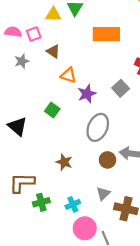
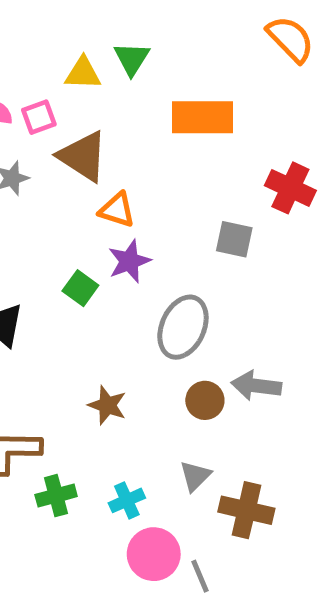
brown triangle: (53, 51) -> (83, 156), size x1.6
gray square: (121, 88) -> (234, 239), turned -35
purple star: (87, 94) -> (129, 261), moved

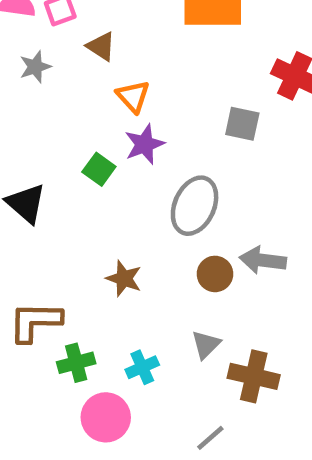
brown triangle: (83, 156) -> (101, 46), size x0.6
orange triangle: (117, 210) -> (133, 96), turned 30
pink circle: (154, 554) -> (106, 417), moved
gray line: (200, 576) -> (210, 438), turned 72

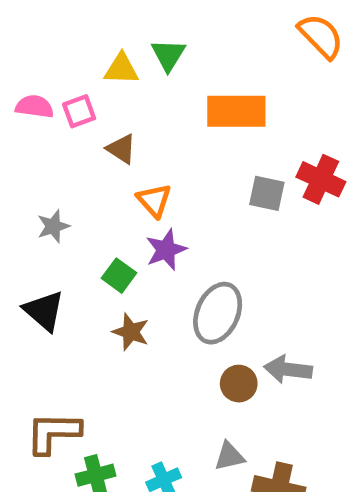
gray star: (35, 67) -> (53, 226), moved
gray square: (242, 124) -> (267, 193), moved
brown star: (124, 279) -> (131, 332), moved
gray triangle: (206, 345) -> (229, 456), turned 32

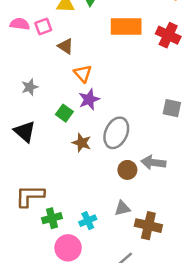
red cross: (321, 179) -> (168, 35), moved
gray square: (267, 193) -> (172, 108), moved
brown star: (131, 332) -> (82, 143), moved

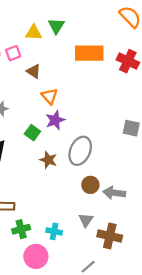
gray arrow: (153, 163) -> (114, 193), moved
gray triangle: (122, 208) -> (86, 220), turned -42
cyan cross: (88, 221) -> (54, 231), turned 35

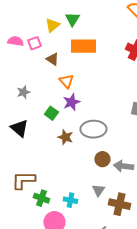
yellow triangle: (34, 33) -> (52, 25), turned -42
orange rectangle: (89, 53) -> (83, 46), moved
gray ellipse: (80, 151) -> (93, 129), turned 65
green cross: (21, 229) -> (41, 198), turned 35

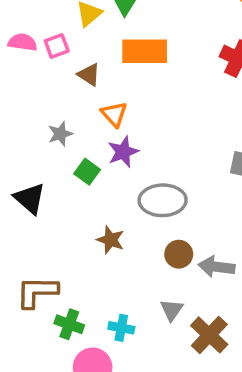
gray star: (23, 92) -> (60, 134), moved
brown star: (65, 137) -> (111, 240), moved
brown cross: (119, 204) -> (209, 335), turned 30

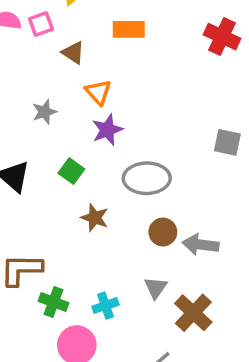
orange rectangle: (145, 51) -> (129, 29), size x0.7
green square: (87, 172) -> (71, 171), moved
cyan cross: (121, 328) -> (105, 306), turned -30

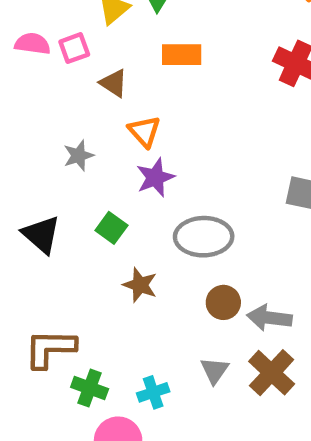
brown cross: (193, 313) -> (272, 373), moved

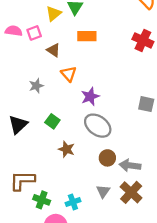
purple star: (155, 177) -> (90, 97), moved
black triangle: (41, 234) -> (18, 125), turned 36
gray ellipse: (204, 237) -> (98, 126), turned 36

